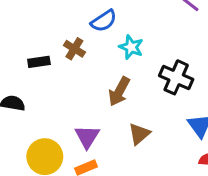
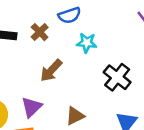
cyan star: (131, 47) -> (87, 43), turned -30
brown arrow: (119, 91) -> (51, 70), moved

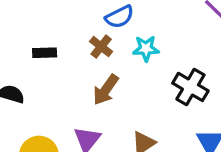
brown cross: (40, 32) -> (101, 47), moved

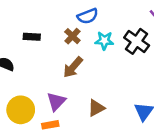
black cross: (190, 87) -> (137, 41), moved

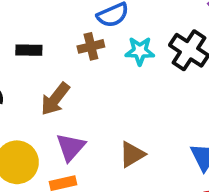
brown cross: (72, 36) -> (91, 46), turned 35
brown arrow: (73, 67) -> (55, 99), moved

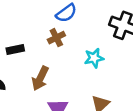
cyan star: (140, 51) -> (94, 58), moved

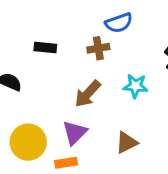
brown arrow: (40, 78) -> (88, 94), moved

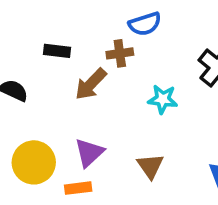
brown arrow: (88, 94) -> (91, 84), moved
brown triangle: (127, 143) -> (150, 166), turned -40

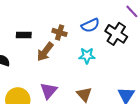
blue semicircle: (145, 24) -> (90, 25), moved
brown cross: (120, 53) -> (60, 32), turned 32

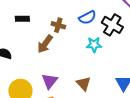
black rectangle: (24, 35) -> (22, 19), moved
cyan star: (87, 56) -> (94, 45), moved

